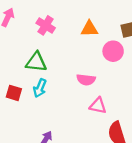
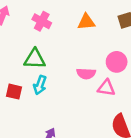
pink circle: (113, 51) -> (117, 62), moved
pink triangle: (98, 106) -> (106, 88), moved

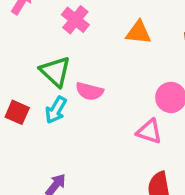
green triangle: (35, 59) -> (55, 71), turned 30
pink semicircle: (86, 74) -> (90, 91), moved

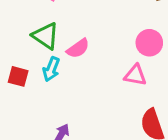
pink semicircle: (90, 91) -> (78, 48), turned -40

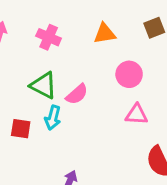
pink circle: (149, 43) -> (129, 74), moved

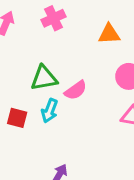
pink cross: (49, 37) -> (54, 18), moved, turned 35
green triangle: (43, 85) -> (44, 78), turned -44

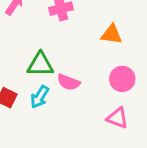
pink semicircle: (76, 90) -> (69, 82), turned 45

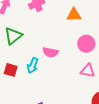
green triangle: (40, 64) -> (13, 36), moved, turned -30

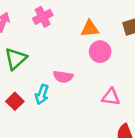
pink circle: (86, 44) -> (100, 52), moved
red square: (11, 70) -> (15, 101), turned 32

